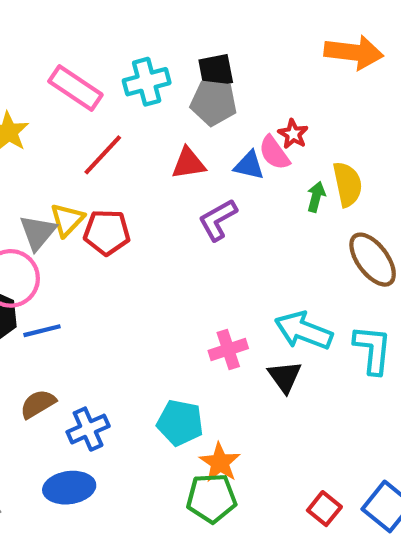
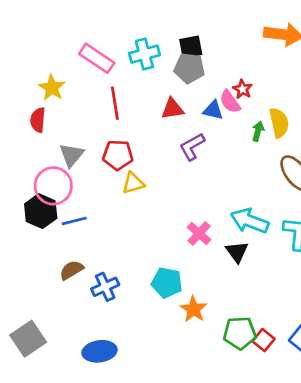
red line: (103, 155) -> (115, 103), turned -52
yellow triangle: (67, 220) -> (133, 183), moved, turned 30
pink cross: (228, 350) -> (199, 234), turned -30
blue ellipse: (69, 488) -> (100, 351), moved
green pentagon: (211, 498) -> (240, 333), moved

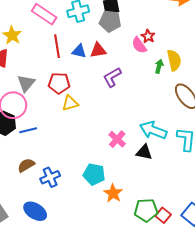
blue triangle: (213, 110) -> (79, 51), moved
black triangle: (237, 252) -> (144, 152), turned -42
blue ellipse: (100, 351) -> (35, 211), moved, turned 40

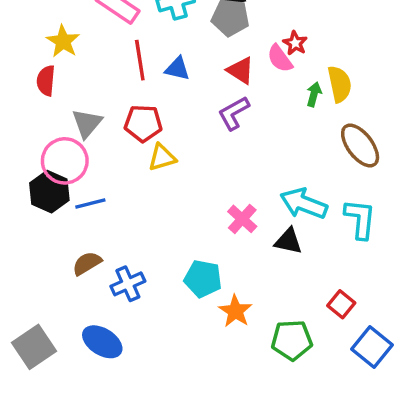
red triangle: (98, 50) -> (241, 70), moved, turned 42
red square: (163, 215) -> (341, 304), moved

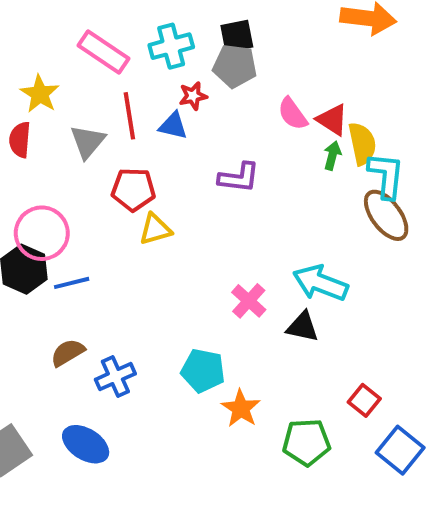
red star: (295, 43) -> (193, 96), moved, turned 30
red triangle: (241, 70) -> (332, 120), moved
purple L-shape: (234, 113) -> (239, 177), turned -144
gray triangle: (87, 123) -> (88, 142), moved
cyan L-shape: (360, 219) -> (386, 175), moved

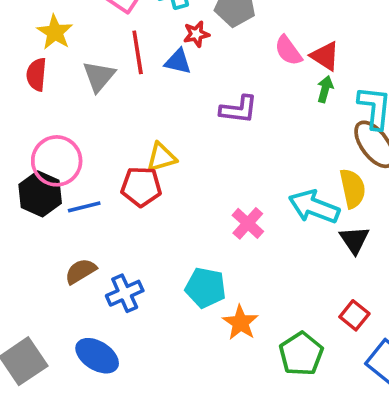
yellow semicircle: (362, 144) -> (353, 188), moved
red pentagon: (133, 189) -> (141, 187), moved
black triangle: (303, 327) -> (354, 240), moved, turned 44
green pentagon: (306, 442) -> (301, 354), turned -30

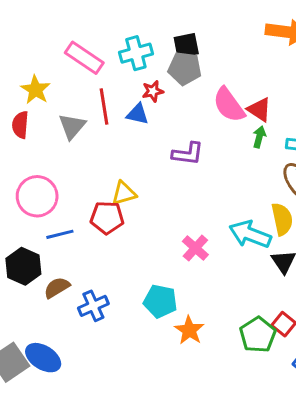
pink semicircle: (288, 51) -> (229, 105), size x1.4
black hexagon: (40, 194) -> (23, 266), moved
green pentagon: (301, 354) -> (258, 335), moved
blue ellipse: (97, 356) -> (43, 358), moved

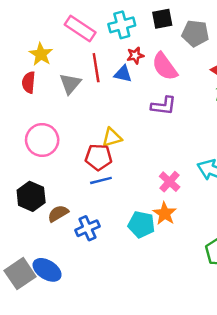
gray pentagon: (185, 68) -> (195, 33), moved
pink semicircle: (229, 105) -> (165, 66), moved
blue line: (60, 234) -> (101, 180), moved
orange star: (189, 330) -> (165, 214), moved

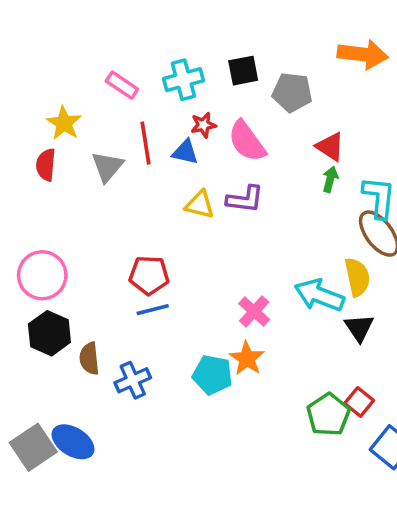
pink rectangle: (80, 28) -> (122, 85), size x0.7
yellow triangle: (112, 138) -> (200, 205), moved, turned 30
pink circle: (42, 140) -> (42, 275), moved
brown semicircle: (58, 214) -> (89, 359), turned -65

